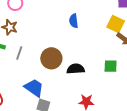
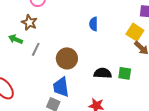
black semicircle: (76, 69) -> (103, 73), moved
blue trapezoid: (34, 88) -> (61, 87), moved, turned -140

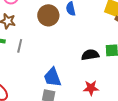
brown circle: (67, 58) -> (48, 15), moved

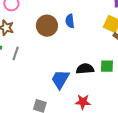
blue trapezoid: (52, 77) -> (60, 79), moved, turned 45

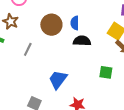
gray line: (16, 53) -> (28, 49), moved
black semicircle: (85, 69) -> (82, 41), moved

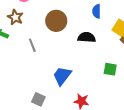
blue semicircle: (75, 23) -> (97, 11), moved
gray line: (28, 49) -> (32, 45), turned -48

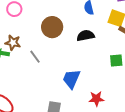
brown star: (15, 17) -> (13, 43), moved

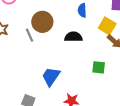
gray line: (35, 57) -> (29, 35), moved

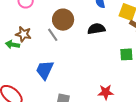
blue trapezoid: (51, 76) -> (45, 70), moved

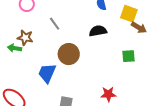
brown circle: (63, 20) -> (69, 54), moved
gray line: (53, 35) -> (55, 24), moved

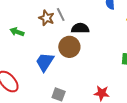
black semicircle: (98, 31) -> (80, 28), moved
brown star: (25, 38) -> (47, 18), moved

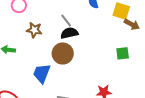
gray line: (61, 14) -> (66, 20), moved

